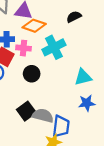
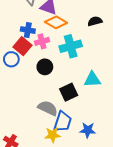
pink cross: (24, 48) -> (42, 41), turned -32
blue star: (87, 103) -> (88, 130), moved
black square: (26, 111) -> (69, 92), moved

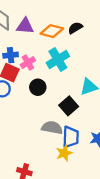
orange diamond: (56, 22) -> (52, 31), moved

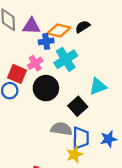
blue cross: (11, 55) -> (46, 41), moved
black circle: (38, 87) -> (46, 88), size x1.5

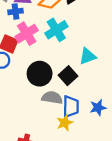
blue cross: (46, 41) -> (16, 11), moved
pink cross: (35, 63) -> (27, 34), size x1.5
black circle: (46, 88) -> (40, 74), moved

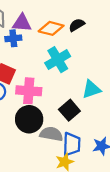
pink cross: (27, 34) -> (29, 91), moved, turned 35
black circle: (40, 74) -> (29, 119), moved

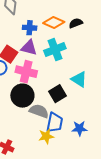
purple triangle: (22, 23) -> (29, 48), moved
blue cross: (13, 38) -> (30, 28), moved
cyan triangle: (91, 89) -> (79, 79), turned 42

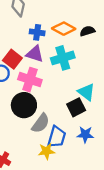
black square: (58, 94) -> (76, 107), moved
gray semicircle: (39, 111) -> (41, 123), turned 102
blue star: (79, 128) -> (85, 134), moved

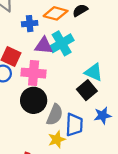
purple triangle: (35, 54) -> (44, 46), moved
yellow star: (46, 151) -> (57, 139), moved

